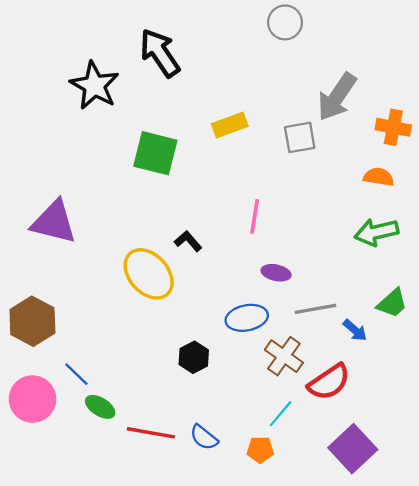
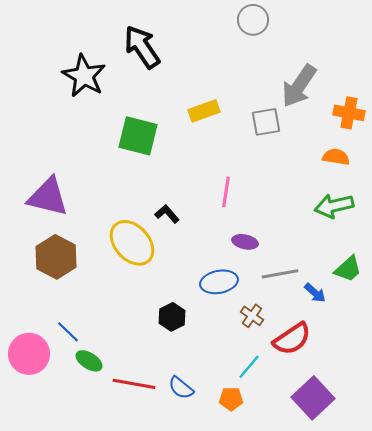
brown hexagon: (32, 321) -> (56, 257), moved
brown cross: (284, 356) -> (252, 316), size x0.7

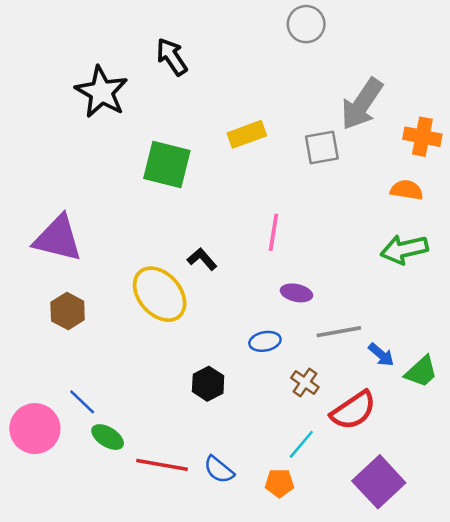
black arrow: (142, 47) -> (172, 57), size x0.7
brown hexagon: (56, 257) -> (68, 311), size x0.7
green trapezoid: (348, 269) -> (421, 372), moved
blue ellipse: (219, 282) -> (265, 341), size x0.7

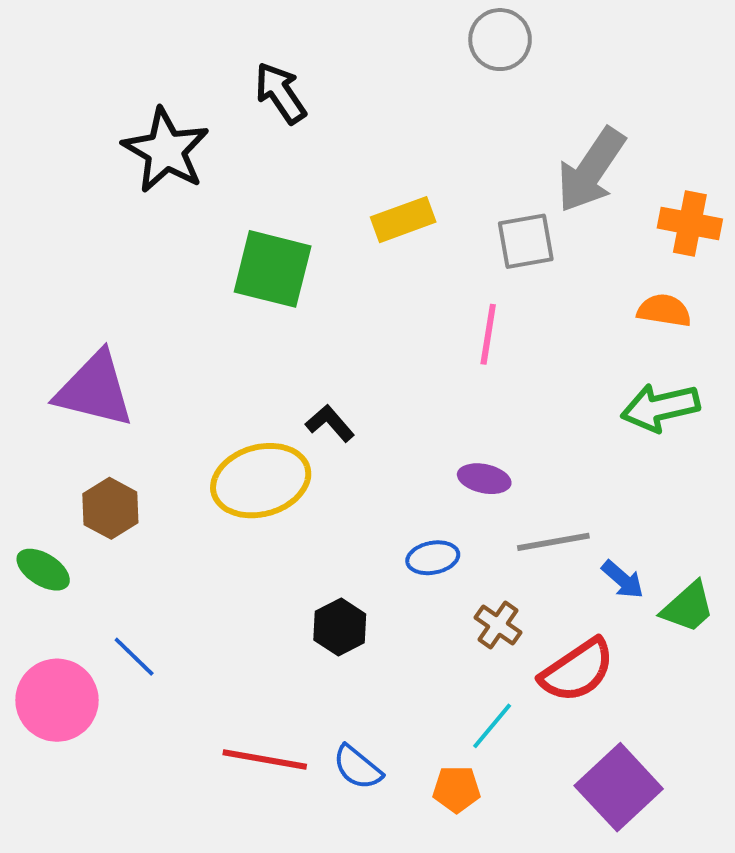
pink line: (273, 232) -> (488, 334), moved
yellow ellipse: (160, 294) -> (261, 481), turned -64
green ellipse: (108, 437) -> (43, 570), moved

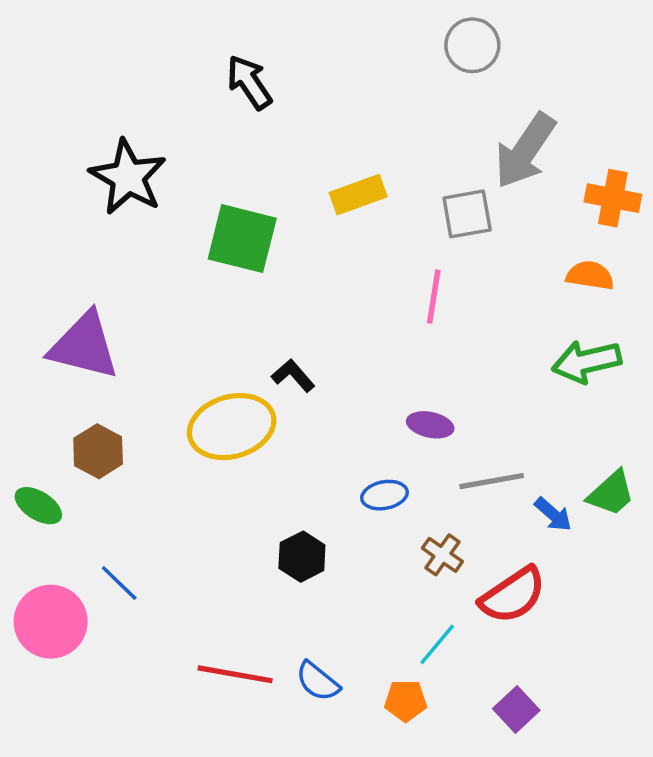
gray circle: (500, 40) -> (472, 45), moved
black star: (166, 150) -> (128, 177), moved
green trapezoid: (688, 607) -> (611, 493), moved
purple square: (619, 787) -> (516, 709), moved, size x0.6

